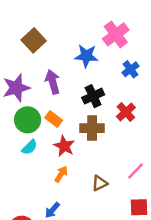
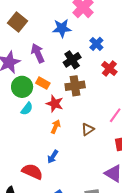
blue cross: (130, 69) -> (96, 44), moved
red cross: (126, 112) -> (109, 68), moved

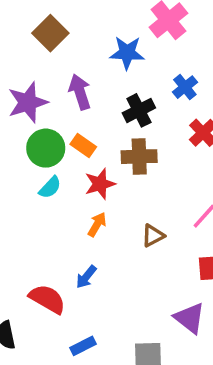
red star: (55, 104) -> (100, 184), turned 30

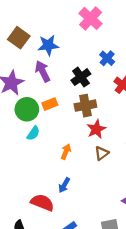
blue star: (127, 53) -> (48, 45), moved
orange rectangle: (83, 145) -> (50, 104), turned -48
red star: (100, 184) -> (96, 129), moved

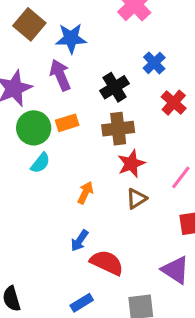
red semicircle: (42, 203) -> (107, 263), moved

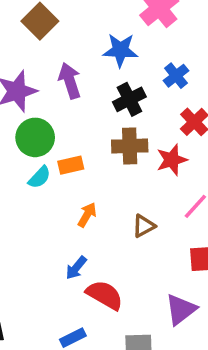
blue star: (71, 38) -> (120, 50), moved
orange rectangle: (67, 123) -> (71, 165), moved
red star: (131, 164) -> (172, 160), moved
purple triangle: (175, 270) -> (181, 309), turned 44

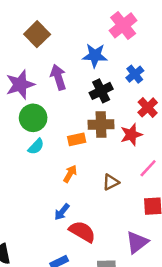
orange rectangle: (71, 165) -> (77, 139), moved

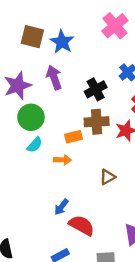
brown square: (37, 34) -> (32, 37), turned -30
blue star: (95, 56) -> (62, 42), moved, turned 30
orange arrow: (70, 174) -> (62, 160), moved, turned 63

